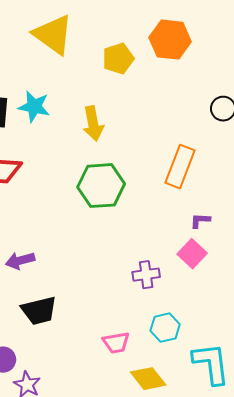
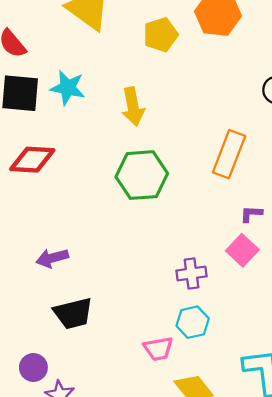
cyan hexagon: (165, 328) -> (193, 322), moved

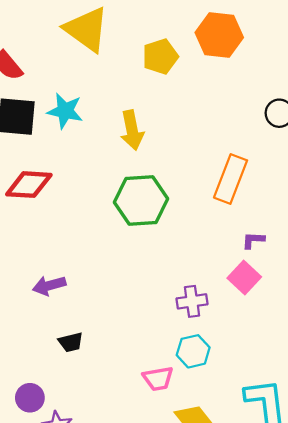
black trapezoid: (73, 313) -> (71, 342), size x0.6

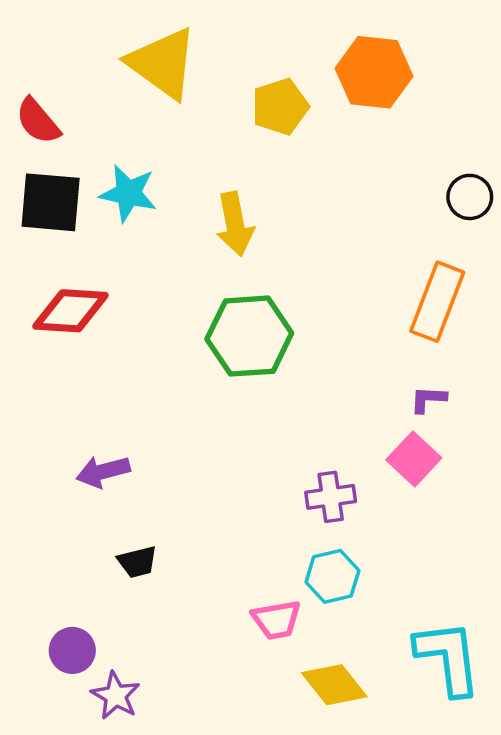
orange rectangle: (231, 179) -> (437, 302), moved

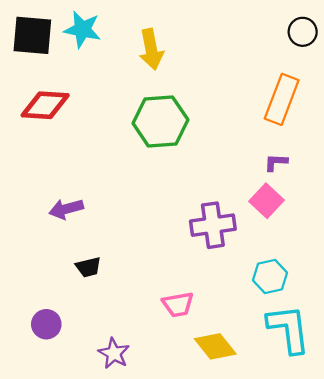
purple cross: (331, 497) -> (213, 225), size x1.4
cyan hexagon: (332, 576) -> (270, 276), moved
purple star: (116, 696) -> (114, 353), moved

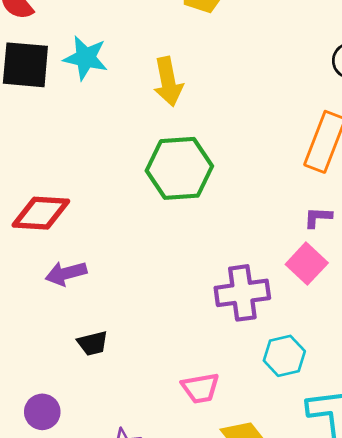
red diamond: (45, 105) -> (41, 213), moved
cyan hexagon: (270, 276) -> (284, 356), moved

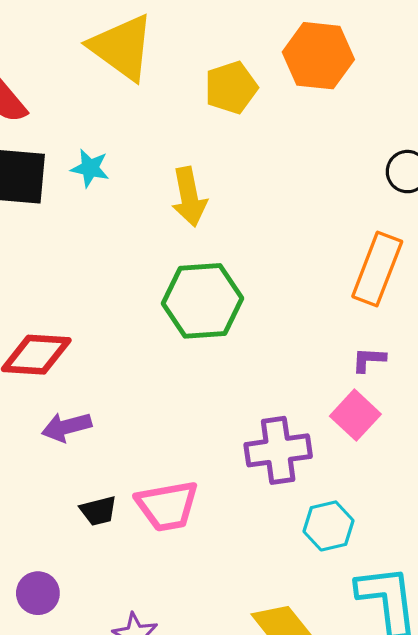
cyan star: (86, 58) -> (90, 168), size x0.7
pink trapezoid: (200, 388) -> (167, 506), moved, size x1.4

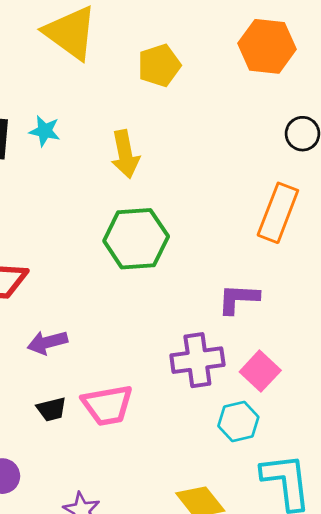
orange hexagon: (318, 56) -> (267, 46), moved
purple L-shape: (369, 360) -> (238, 299), moved, size x1.5
pink square: (355, 415) -> (260, 371), moved
purple arrow: (66, 427) -> (47, 342), moved

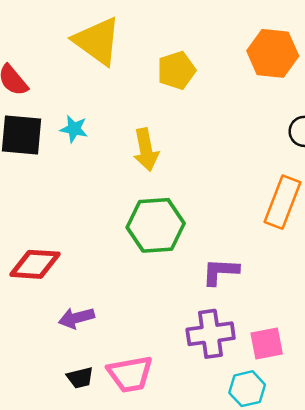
purple L-shape: (238, 299) -> (220, 272), moved
pink square: (260, 371) -> (267, 344), turned 36

